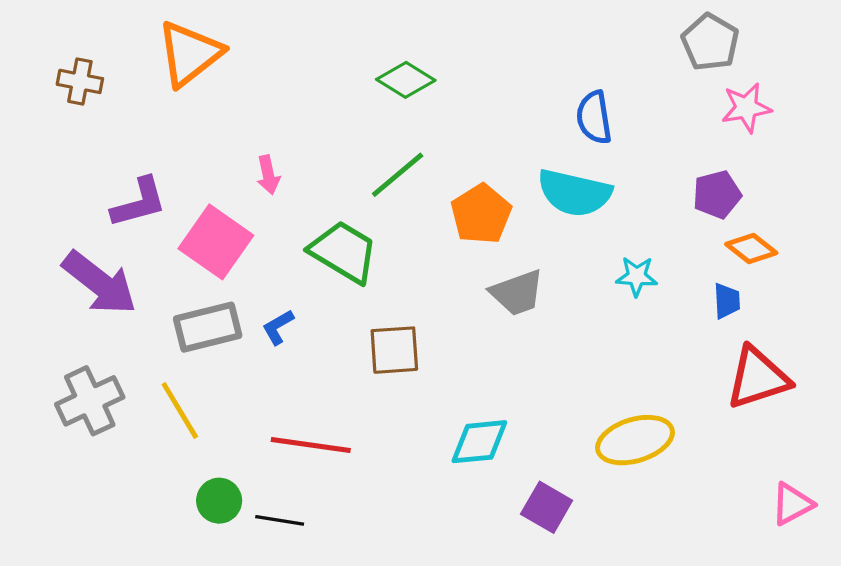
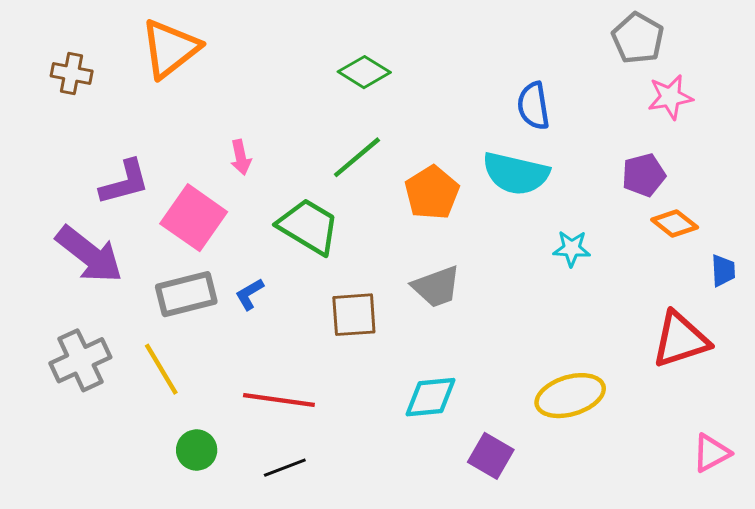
gray trapezoid: (517, 293) -> (436, 287), moved
blue trapezoid: (727, 301) -> (723, 271), moved
black line: (280, 520) -> (285, 468), moved, turned -30

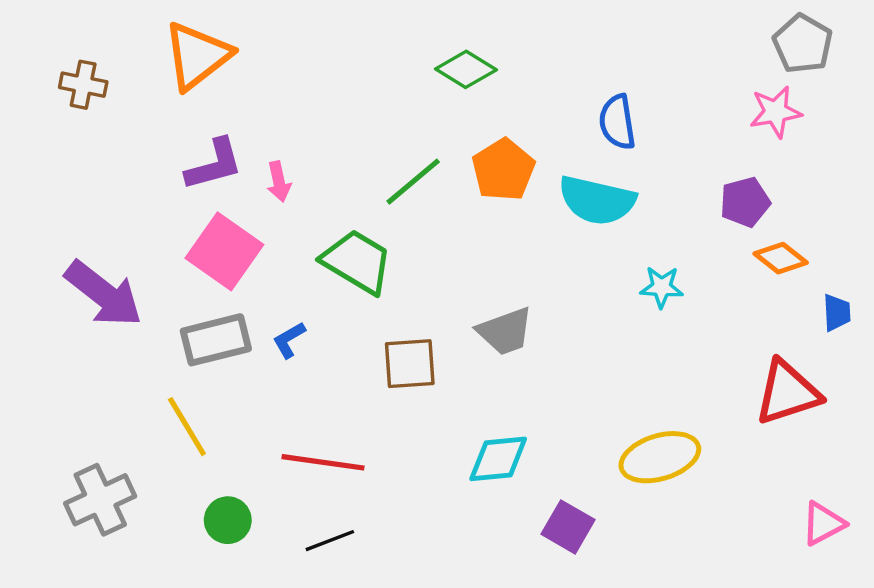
gray pentagon: (638, 38) -> (803, 44), moved
green diamond: (364, 72) -> (466, 69), moved
purple L-shape: (125, 182) -> (214, 165), moved
orange pentagon: (432, 193) -> (503, 170), moved
gray cross: (80, 360) -> (100, 500), moved

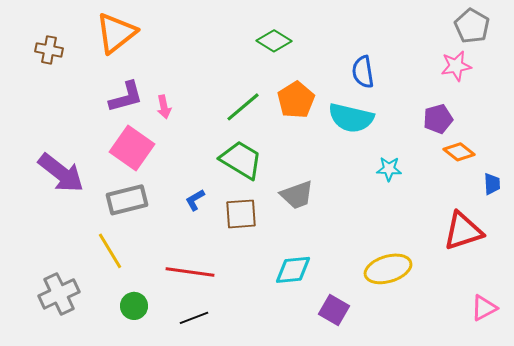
green trapezoid: (357, 262) -> (241, 160), moved
blue L-shape: (289, 340) -> (195, 200), moved

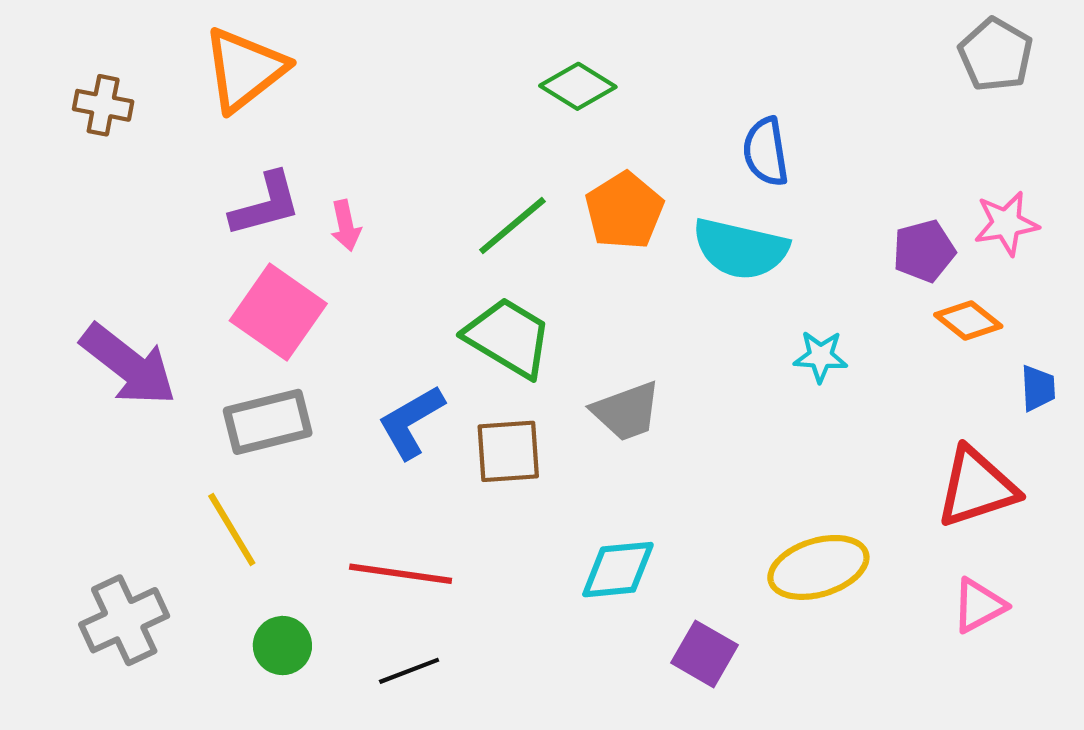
pink star: (456, 66) -> (1006, 223), moved
blue L-shape: (195, 200) -> (411, 422), size x1.6
pink triangle: (484, 308) -> (979, 605), moved

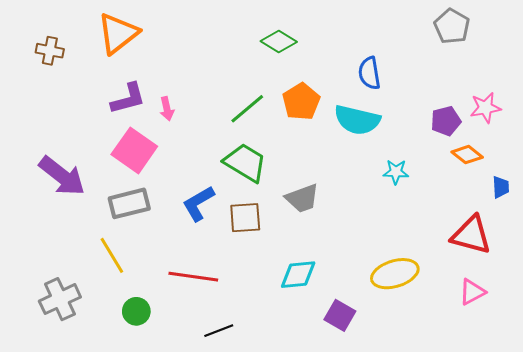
gray pentagon: (996, 55) -> (452, 26), moved
red triangle: (977, 487) -> (471, 235), turned 33
black line: (409, 671) -> (219, 331), moved

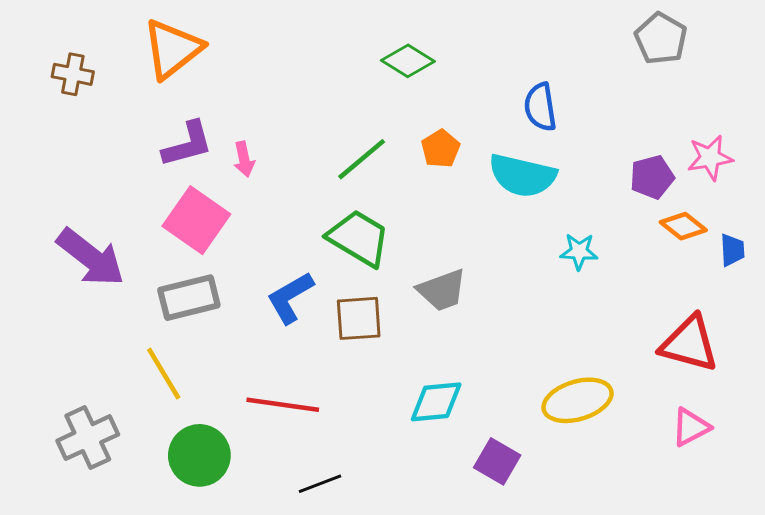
orange pentagon: (301, 102) -> (441, 149), size x0.7
blue trapezoid: (501, 187) -> (732, 250), moved
green circle: (136, 311) -> (199, 455), size x1.5

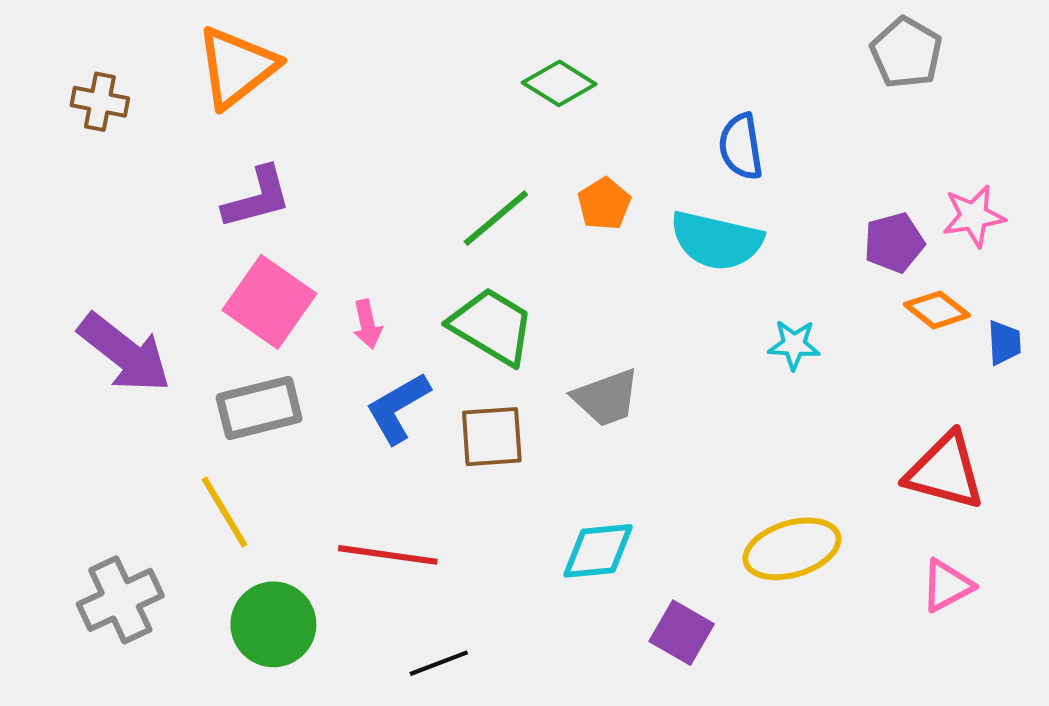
pink arrow: (244, 159) -> (367, 324), moved

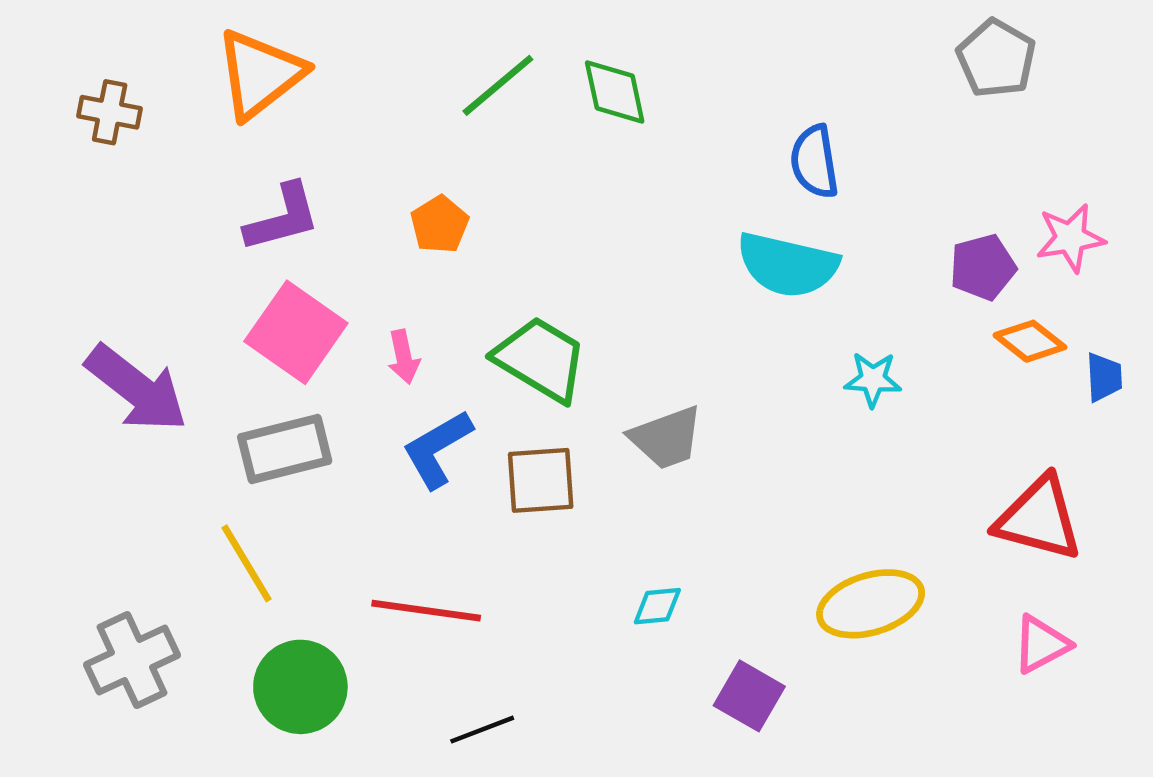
green diamond: (559, 83) -> (615, 92), turned 46
orange pentagon: (604, 204) -> (440, 224), moved
green line: (496, 218) -> (498, 85), moved
cyan diamond: (598, 551) -> (657, 606), size x0.6

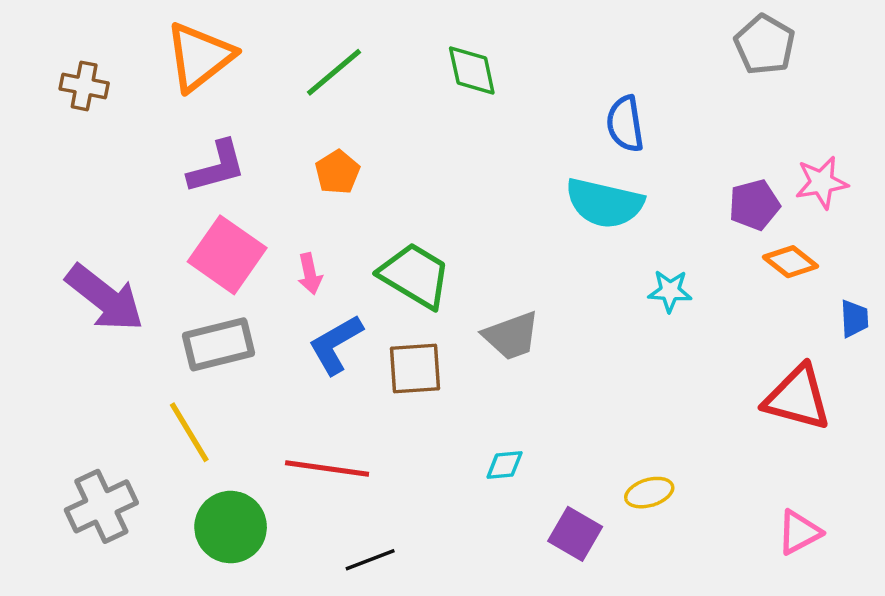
green line: (498, 85) -> (334, 72), moved
blue trapezoid: (1104, 377) -> (854, 319), moved
yellow ellipse: (871, 604) -> (649, 493), moved, size x0.6
pink triangle: (1041, 644) -> (799, 532), moved

